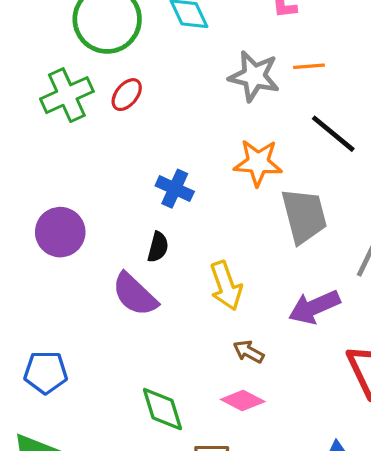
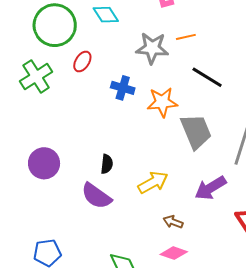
red ellipse: (127, 95) -> (82, 61), moved
blue cross: (175, 189) -> (123, 88), moved
yellow arrow: (226, 286) -> (153, 182), turned -92

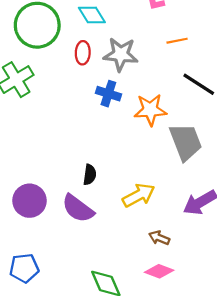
gray star: (152, 48) -> (121, 54), moved
red ellipse: (82, 61) -> (83, 53), moved, turned -30
purple circle: (44, 163) -> (30, 201), moved

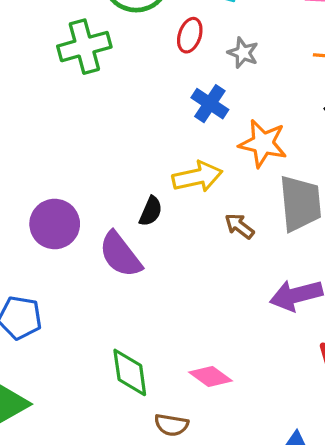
gray star: (121, 54) -> (243, 53), size x0.6
yellow arrow: (139, 195) -> (197, 177), moved
brown arrow: (159, 238) -> (239, 226), moved

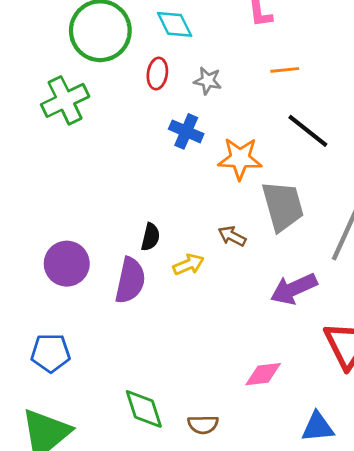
yellow arrow: (197, 177) -> (188, 265), moved, size x0.7
purple semicircle: (120, 255) -> (130, 280), turned -120
green diamond: (130, 372) -> (144, 409), moved
pink diamond: (211, 377) -> (263, 374), moved, turned -33

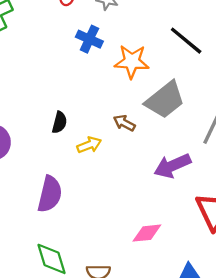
gray trapezoid: (283, 206) -> (165, 100), turned 66
purple semicircle: (130, 280) -> (50, 194), moved

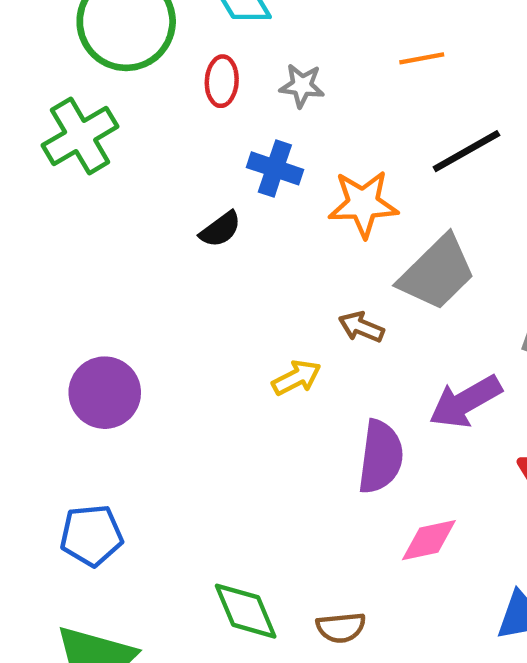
black line: (186, 41) -> (466, 151), turned -63
black semicircle: (59, 122) -> (220, 229), moved, turned 45
purple semicircle: (50, 194) -> (381, 457), moved

